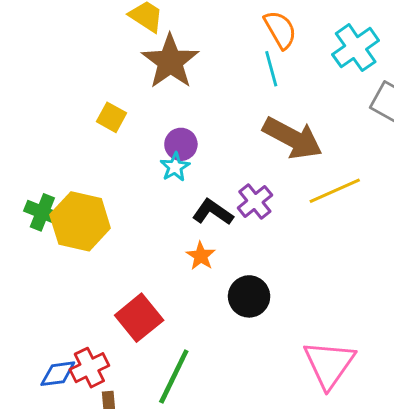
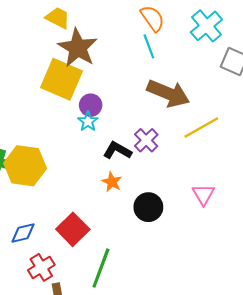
yellow square: (112, 117) -> (62, 79), moved, size x2.0
pink triangle: (329, 364) -> (204, 194), moved, size x0.6
blue diamond: (58, 374) -> (23, 233), moved

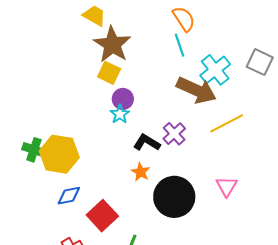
cyan cross: (206, 26) -> (215, 70), moved
yellow square: (62, 79) -> (109, 73), moved, size x0.6
black circle: (148, 207) -> (174, 197), size x1.5
blue diamond: (23, 233) -> (69, 196), moved

